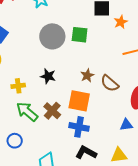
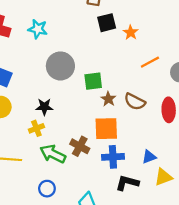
green square: (80, 35) -> (93, 81), moved
black star: (48, 76) -> (44, 107), moved
blue triangle: (126, 125) -> (149, 157), moved

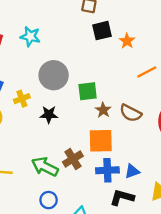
black star: (44, 107) -> (49, 115), moved
yellow cross: (36, 128) -> (22, 99), moved
brown cross: (80, 146) -> (73, 159), turned 30
blue triangle: (149, 157) -> (132, 171), moved
blue circle: (47, 189) -> (49, 200), moved

